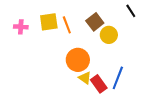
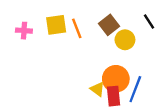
black line: (131, 11) -> (149, 21), moved
orange circle: (78, 60) -> (116, 79), moved
red rectangle: (99, 84) -> (113, 96), turned 30

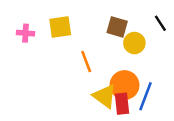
brown square: (109, 25) -> (117, 27), turned -36
orange line: (77, 28) -> (86, 62), moved
yellow triangle: (97, 89) -> (105, 96), size x1.5

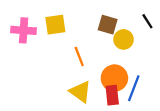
pink cross: (26, 33) -> (24, 30), size x1.5
yellow triangle: (105, 96) -> (80, 92), moved

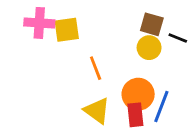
black line: (147, 21) -> (178, 38), moved, turned -35
brown square: (108, 25) -> (152, 24), moved
pink cross: (24, 30) -> (39, 23), moved

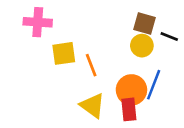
yellow square: (67, 30) -> (64, 53), moved
blue line: (161, 107) -> (154, 85), moved

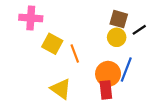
black line: (169, 36) -> (139, 30), turned -56
yellow square: (64, 53) -> (52, 44), turned 36
yellow triangle: (92, 106) -> (61, 89), moved

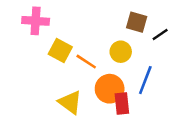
yellow circle: (117, 37) -> (121, 52), moved
orange line: (75, 53) -> (86, 62), turned -36
orange circle: (108, 74) -> (110, 89), moved

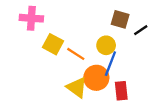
blue line: (145, 80) -> (110, 64), moved
yellow triangle: (70, 102) -> (77, 88), moved
red rectangle: (122, 103) -> (121, 91), moved

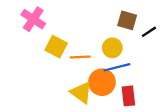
pink cross: (31, 18) -> (33, 19), turned 30
orange line: (76, 54) -> (80, 57), turned -36
blue line: (110, 64) -> (117, 67), turned 55

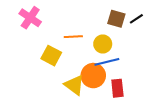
black line: (149, 32) -> (136, 19), moved
yellow square: (56, 47) -> (51, 56), moved
orange line: (80, 57) -> (73, 37), moved

